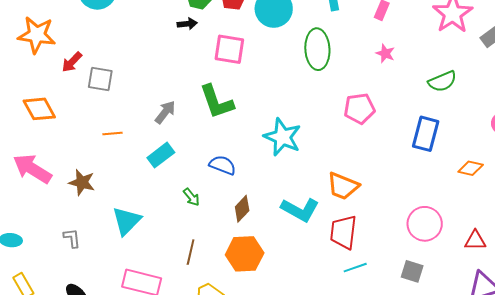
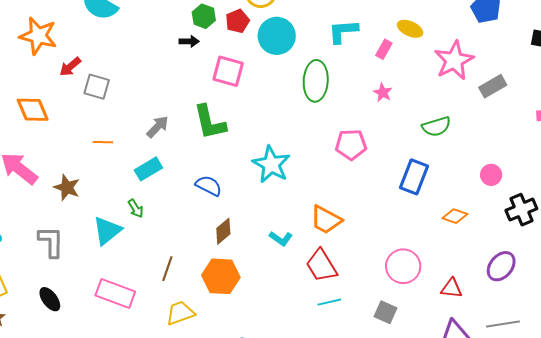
green arrow: (191, 197) -> (136, 208), moved
cyan L-shape: (300, 210) -> (281, 239), size x0.6
red trapezoid: (343, 232) -> (321, 266), turned -45
gray L-shape: (72, 238) -> (51, 242), size x1.6

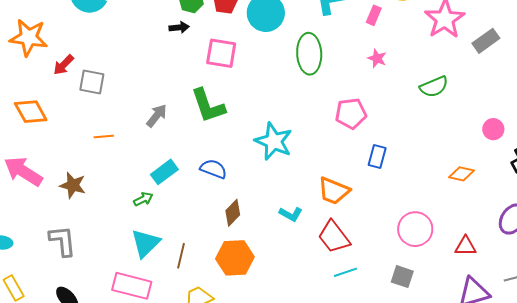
cyan rectangle: (148, 169) -> (164, 172), moved
blue rectangle: (414, 177) -> (377, 157), moved, size x0.7
green arrow: (136, 208) -> (143, 199), turned -78
cyan triangle: (107, 231) -> (145, 243), moved

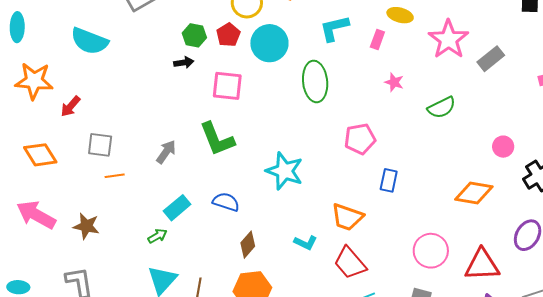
pink star: (377, 58) -> (394, 82), moved
gray square: (92, 82) -> (100, 145), moved
orange diamond: (461, 174) -> (474, 193), size x1.5
red triangle: (466, 246) -> (482, 265), size x1.6

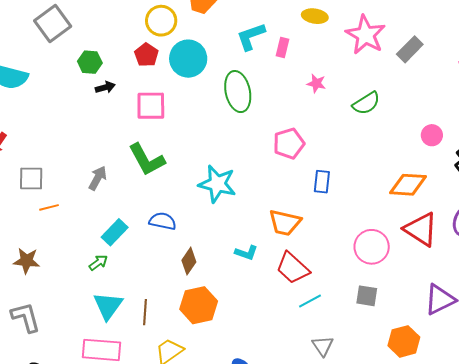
green hexagon: (194, 35) -> (90, 62), moved
pink rectangle: (377, 40) -> (283, 47), moved
red triangle: (482, 265) -> (421, 229), moved, turned 42

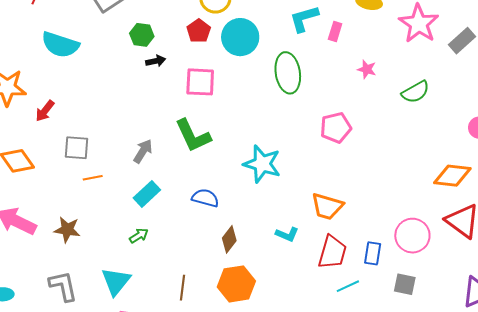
blue rectangle: (322, 182) -> (373, 253), moved
cyan rectangle: (115, 232) -> (147, 194), moved
red trapezoid: (293, 268) -> (332, 252), turned -120
cyan triangle: (108, 306) -> (116, 281), moved

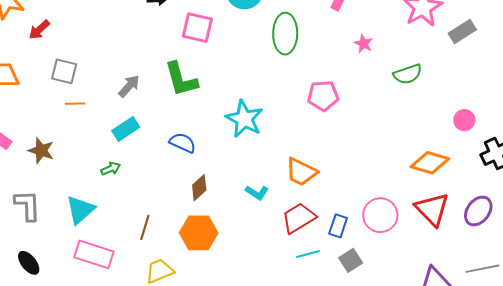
red trapezoid: (332, 252) -> (299, 218), turned -147
gray square: (405, 284) -> (351, 260), moved, turned 35

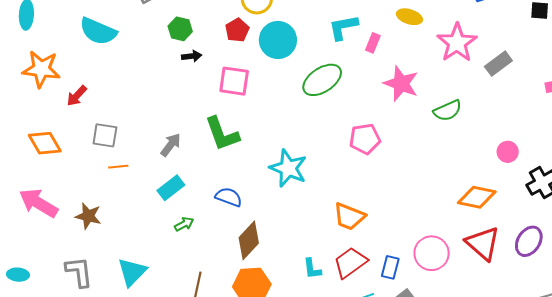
green ellipse: (285, 34) -> (322, 80), turned 60
pink star: (364, 44) -> (401, 84), size x1.8
green arrow: (111, 169) -> (184, 224), moved
brown diamond: (199, 188) -> (249, 240), size x1.4
cyan L-shape: (257, 193) -> (312, 269), moved, turned 55

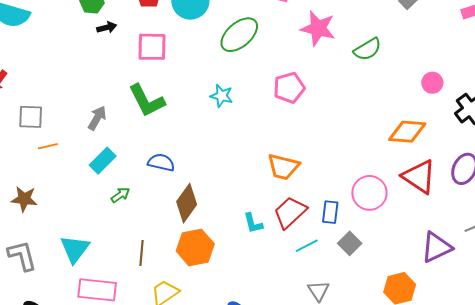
cyan star: (288, 168) -> (222, 96), moved, size x0.6

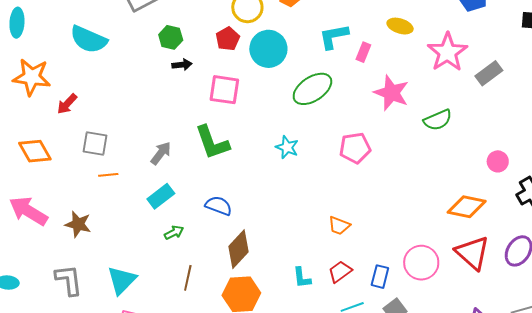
orange trapezoid: (283, 167) -> (339, 226), size x0.7
red trapezoid: (290, 212) -> (340, 272), size x0.7
brown line: (142, 253) -> (188, 278), moved

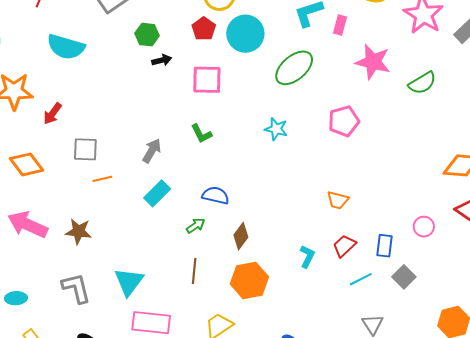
green L-shape: (212, 142) -> (201, 134), size x0.6
green arrow: (174, 233) -> (196, 226), moved
brown diamond: (239, 249) -> (241, 236), size x0.7
pink circle: (421, 263) -> (424, 227), size x0.6
cyan L-shape: (302, 278) -> (307, 257), turned -140

